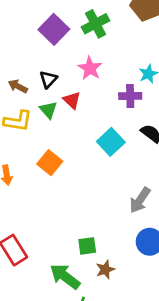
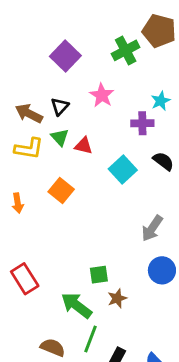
green cross: (96, 24) -> (126, 50), moved
brown arrow: (18, 86) -> (29, 113), size x1.4
red triangle: (72, 100) -> (84, 146), moved, turned -30

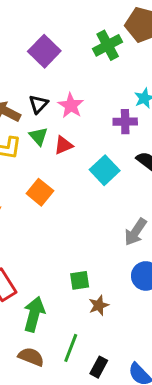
pink star: (102, 95) -> (71, 106), moved
red triangle: (84, 146) -> (63, 145), turned -36
green arrow: (77, 305) -> (34, 314), moved, turned 68

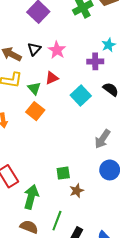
green triangle: (38, 136) -> (34, 88), moved

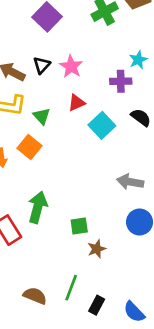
red triangle: (52, 78) -> (77, 103), moved
orange square: (35, 111) -> (30, 147), moved
gray arrow: (102, 139) -> (130, 182), turned 66
green arrow: (31, 197) -> (38, 207), moved

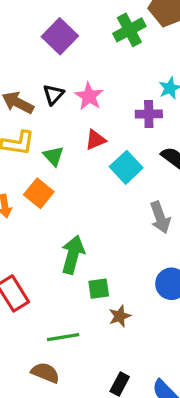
gray arrow: (130, 182) -> (160, 217), moved, turned -120
green arrow: (38, 207) -> (73, 255), moved
green line: (71, 288) -> (63, 337), moved, turned 60

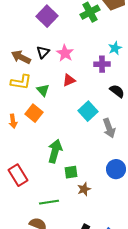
cyan square: (126, 167) -> (88, 111), moved

